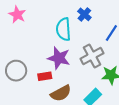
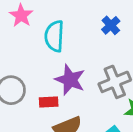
cyan semicircle: (64, 29) -> (54, 36), moved

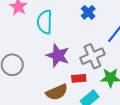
red rectangle: (49, 102) -> (79, 78), moved

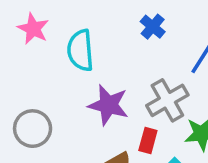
red rectangle: (79, 78) -> (148, 140), turned -64

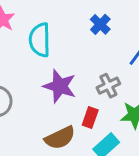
gray cross: (167, 100) -> (108, 86), size x0.7

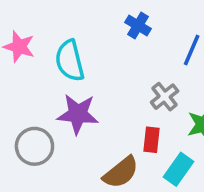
purple star: (60, 86) -> (78, 114), moved

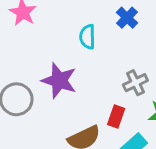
cyan semicircle: (70, 61) -> (87, 37), moved, size x0.7

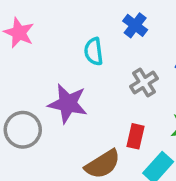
gray cross: (135, 83) -> (144, 83), moved

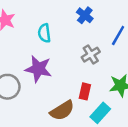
cyan semicircle: (94, 51) -> (44, 33), moved

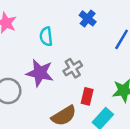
gray cross: (91, 55) -> (73, 68), moved

